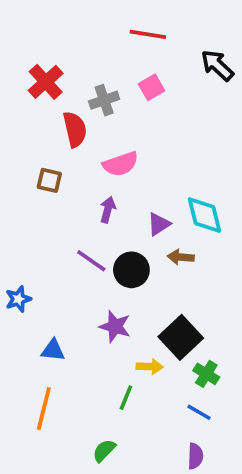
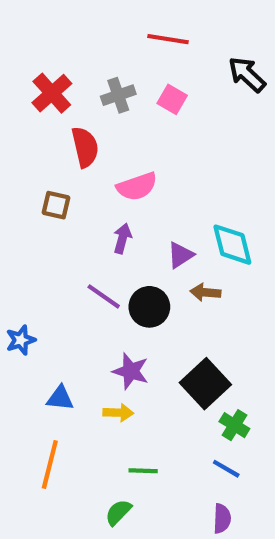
pink square: (152, 87) -> (172, 99), turned -30
gray cross: (104, 100) -> (118, 95), moved
yellow arrow: (150, 367) -> (118, 413), moved
green line: (126, 398) -> (143, 471), moved, turned 70

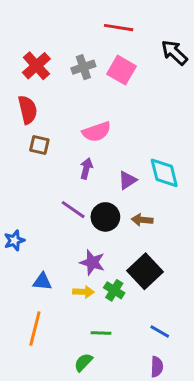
pink square: (172, 99) -> (122, 70), size x1.4
red semicircle: (85, 147) -> (28, 110), moved
brown arrow: (205, 292) -> (142, 220), moved
green cross: (234, 425) -> (114, 290), moved

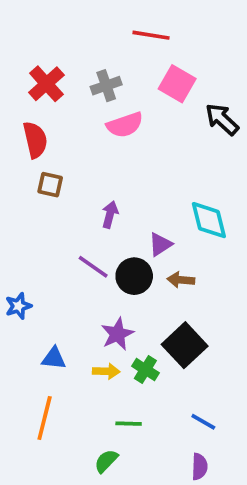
black arrow: (174, 52) -> (222, 119), moved
pink square: (122, 70) -> (177, 84), moved
pink semicircle: (97, 132) -> (125, 125), moved
purple triangle: (127, 180) -> (160, 244), moved
purple star: (92, 262) -> (117, 334), turned 30

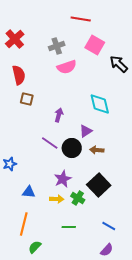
red cross: (46, 84) -> (15, 39), moved
cyan diamond: (209, 220) -> (100, 104), moved
green semicircle: (106, 461) -> (35, 247), moved
purple semicircle: (200, 467) -> (107, 250), turned 40

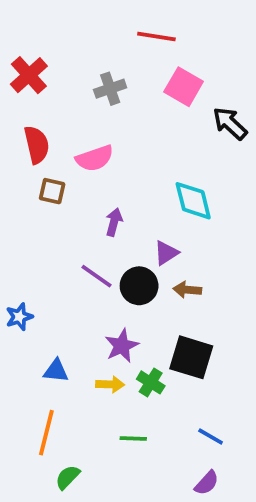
pink semicircle: (67, 67) -> (95, 158), moved
black square: (99, 185) -> (191, 357), turned -30

